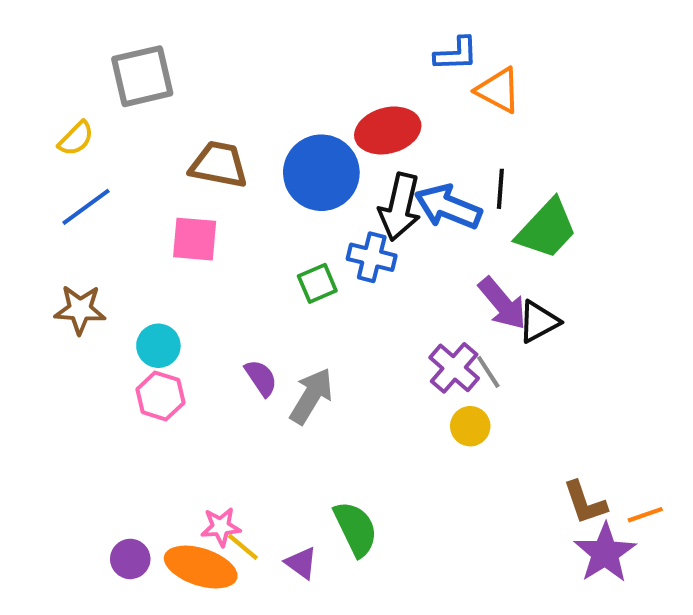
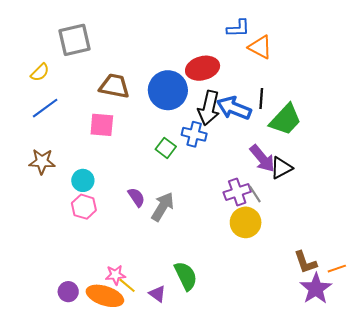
green square: (317, 283) -> (166, 148), turned -30
purple cross: (454, 368) -> (237, 192), turned 30
yellow circle: (470, 426) -> (246, 222), size x1.5

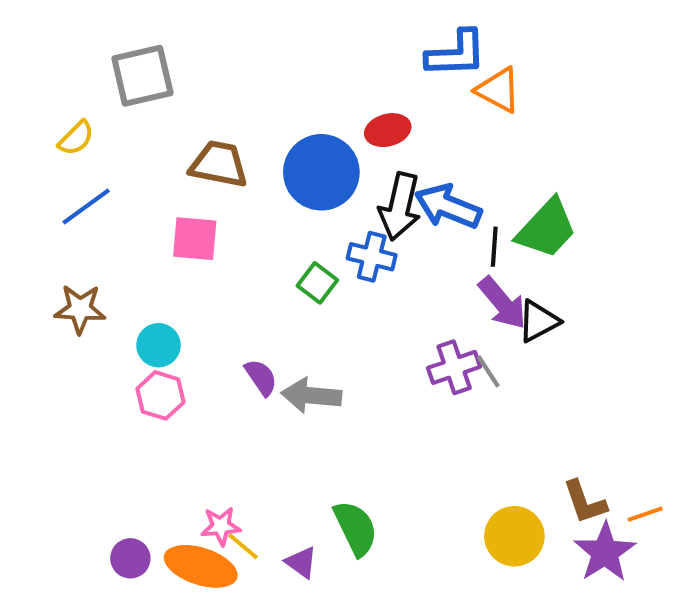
blue L-shape: (238, 28) -> (456, 54), size x1.4
red ellipse: (203, 68) -> (388, 130), size x0.7
black line: (261, 99) -> (494, 247), moved
gray arrow: (163, 207) -> (311, 395), turned -116
yellow circle: (246, 222) -> (514, 536), moved

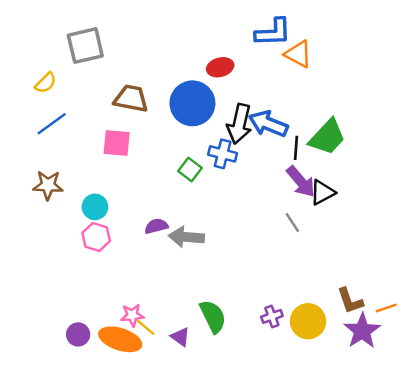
red ellipse: (388, 130) -> (220, 67), moved
purple cross: (454, 367) -> (272, 316), moved, size x0.7
purple semicircle: (261, 377) -> (156, 226), turned -70

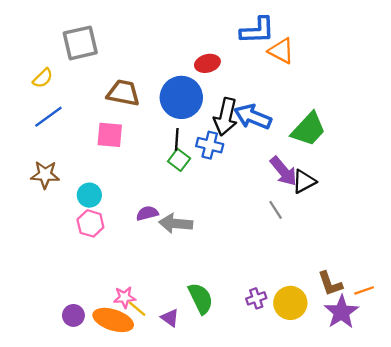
black line: (296, 148) -> (177, 139), moved

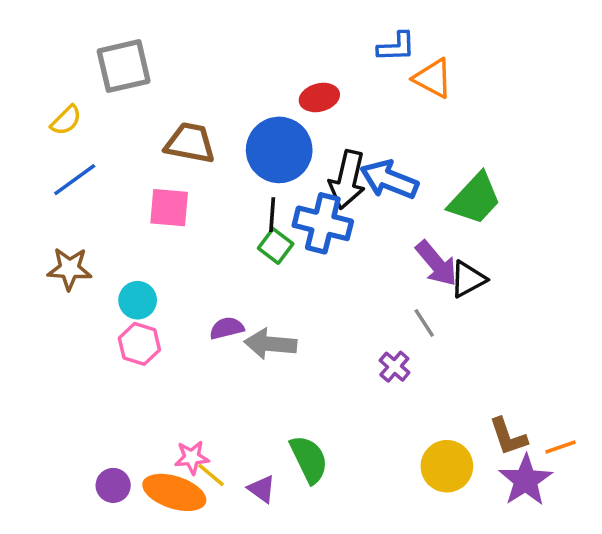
blue L-shape: (257, 30) -> (396, 47), size x0.7
blue cross: (210, 145) -> (323, 223), size x1.4
purple cross: (256, 298) -> (394, 367), moved, turned -30

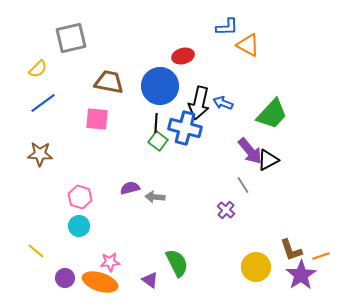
blue arrow: (389, 180) -> (223, 103), size x0.6
cyan circle: (138, 300) -> (79, 226), moved
gray arrow: (270, 344) -> (155, 197), size x0.7
yellow line: (211, 475) -> (36, 251), moved

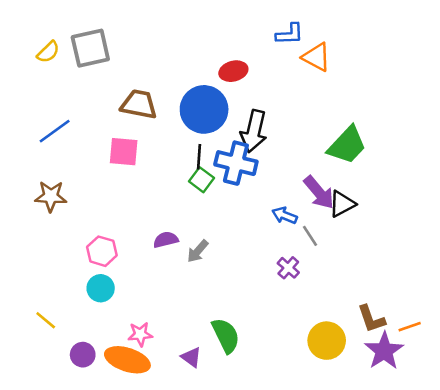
yellow semicircle: (38, 69) -> (48, 52), moved
blue arrow: (223, 103) -> (284, 215), moved
gray arrow: (155, 197) -> (198, 251), turned -54

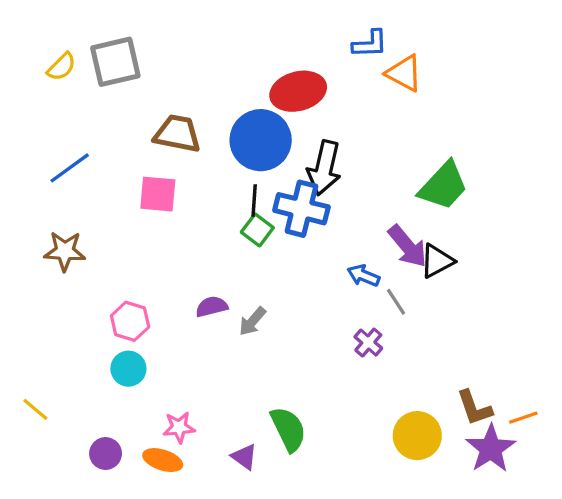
red ellipse: (233, 71) -> (298, 91), size x1.5
yellow line: (46, 320) -> (35, 409), moved
orange ellipse: (127, 360) -> (163, 460), size x0.7

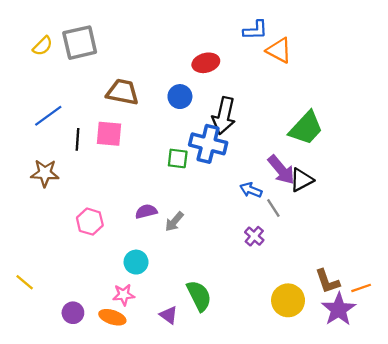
red ellipse: (298, 91) -> (206, 63), size x0.7
blue circle: (261, 140) -> (180, 97), size x0.6
black line: (254, 201) -> (77, 139), moved
green square: (257, 230) -> (178, 158), turned -30
cyan circle: (128, 369) -> (136, 262), moved

